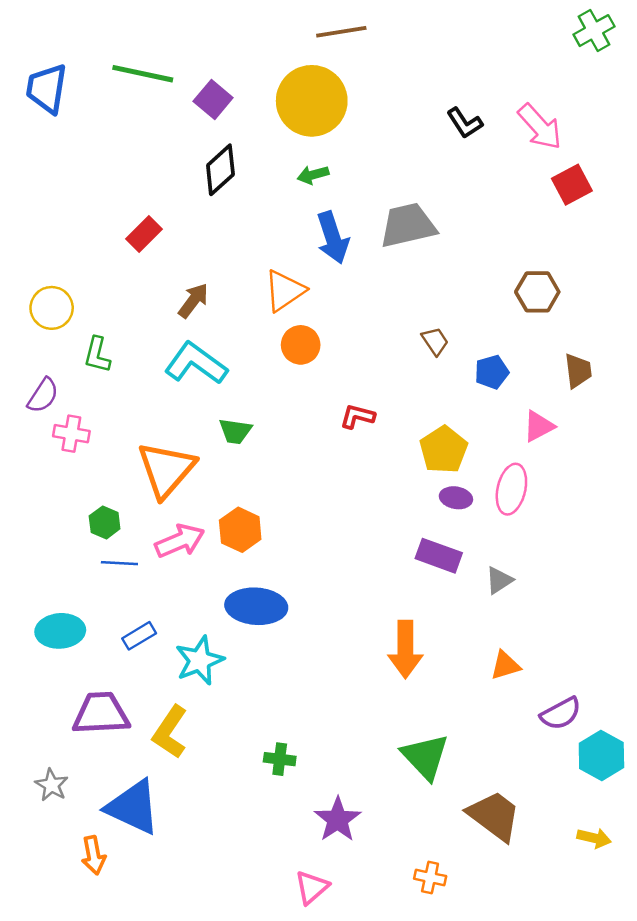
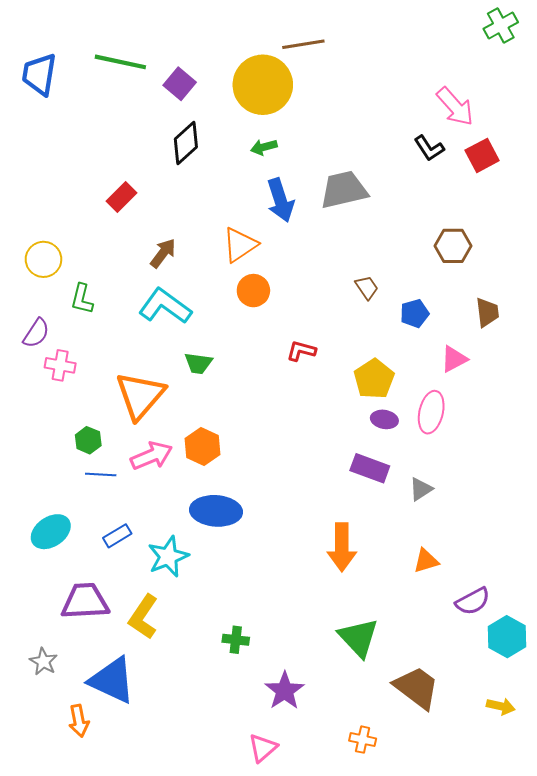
brown line: (341, 32) -> (303, 44), moved
black L-shape: (465, 123) -> (429, 148), moved
cyan ellipse: (60, 631) -> (51, 532), turned -30

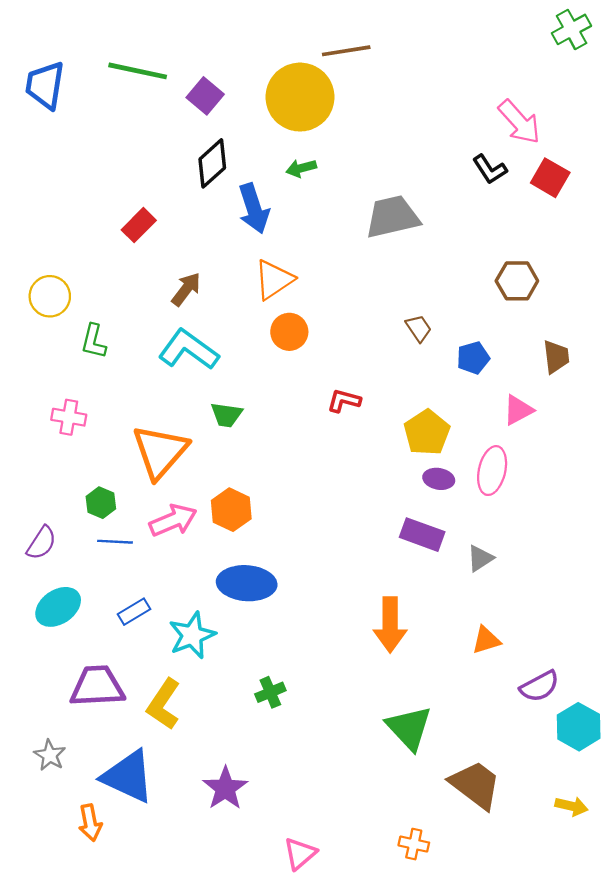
red square: (482, 155) -> (550, 178), turned -32
blue arrow: (280, 200) -> (254, 209), moved
purple semicircle: (36, 333) -> (41, 543), moved
green cross: (236, 640) -> (270, 692), moved, turned -30
purple star: (285, 691) -> (225, 788), moved

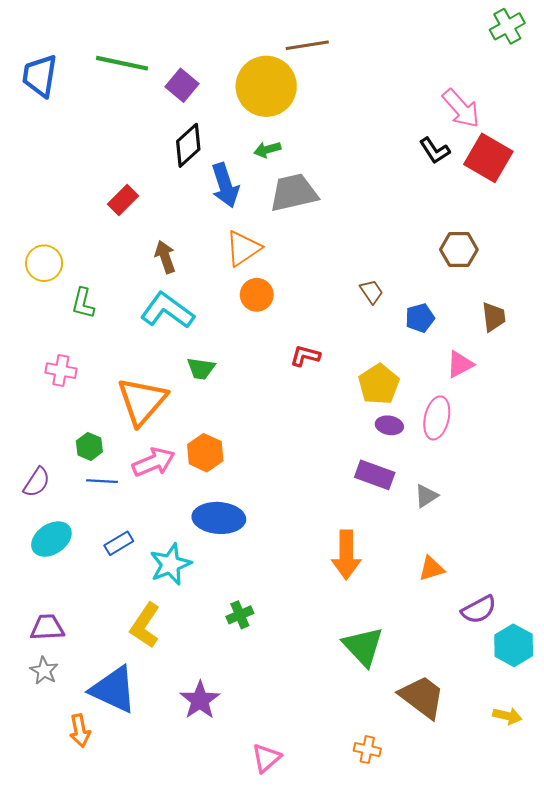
red square: (550, 178) -> (488, 158), size x1.4
gray trapezoid: (392, 217) -> (294, 193), moved
brown arrow: (186, 289) -> (165, 257), turned -56
purple trapezoid: (97, 686) -> (47, 627), moved, size x0.7

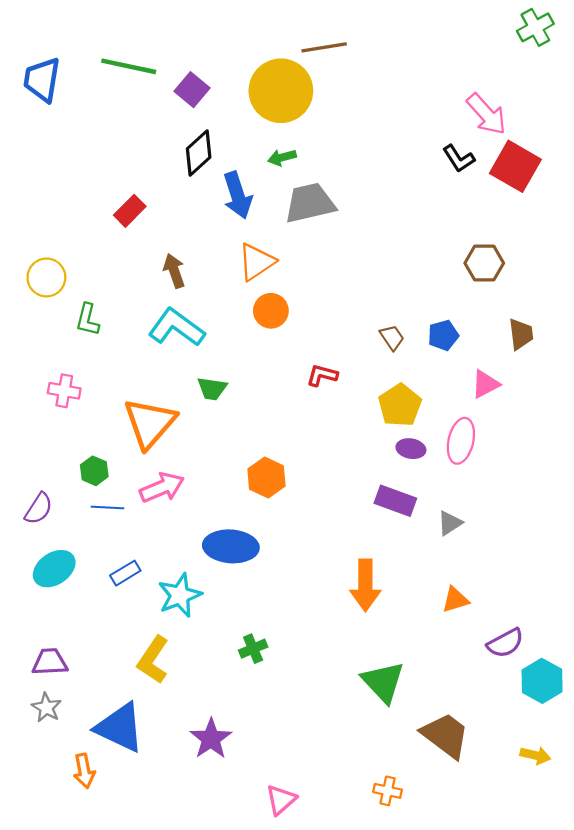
brown trapezoid: (371, 292) -> (392, 337), moved
orange hexagon: (205, 453) -> (266, 477), moved

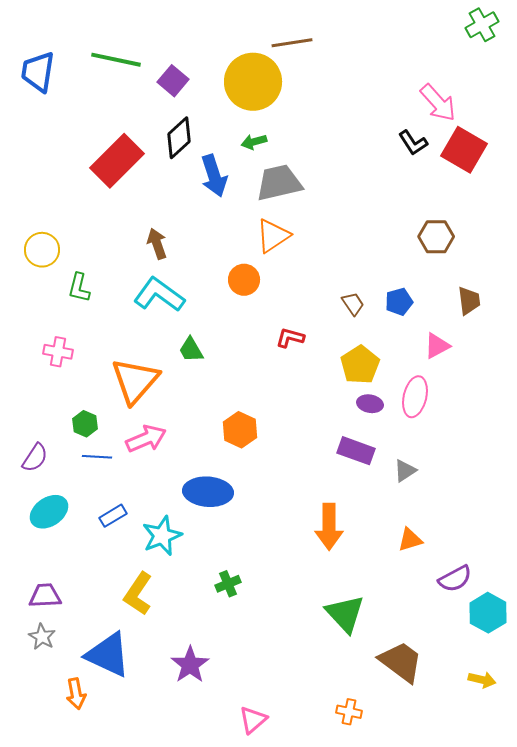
red rectangle: (130, 211) -> (117, 161), moved, size x1.8
orange triangle: (256, 262) -> (273, 236), moved
green trapezoid: (212, 389) -> (191, 350), turned 52

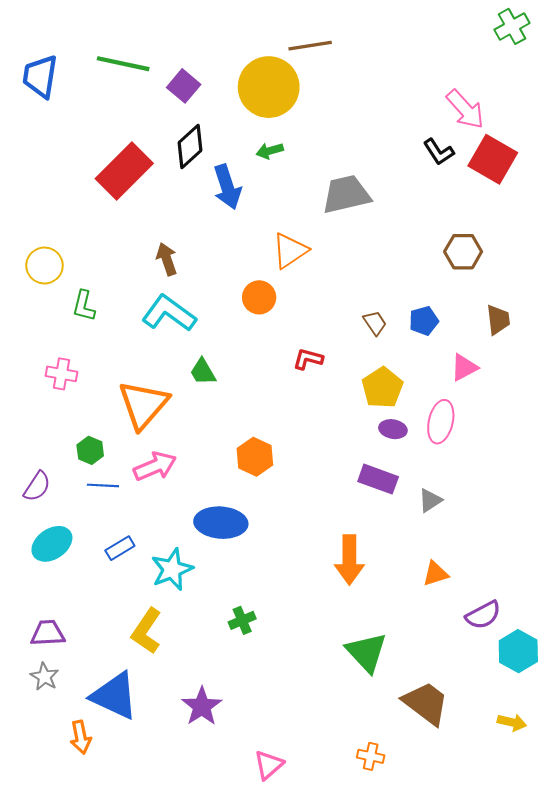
gray trapezoid: (279, 183) -> (346, 194), moved

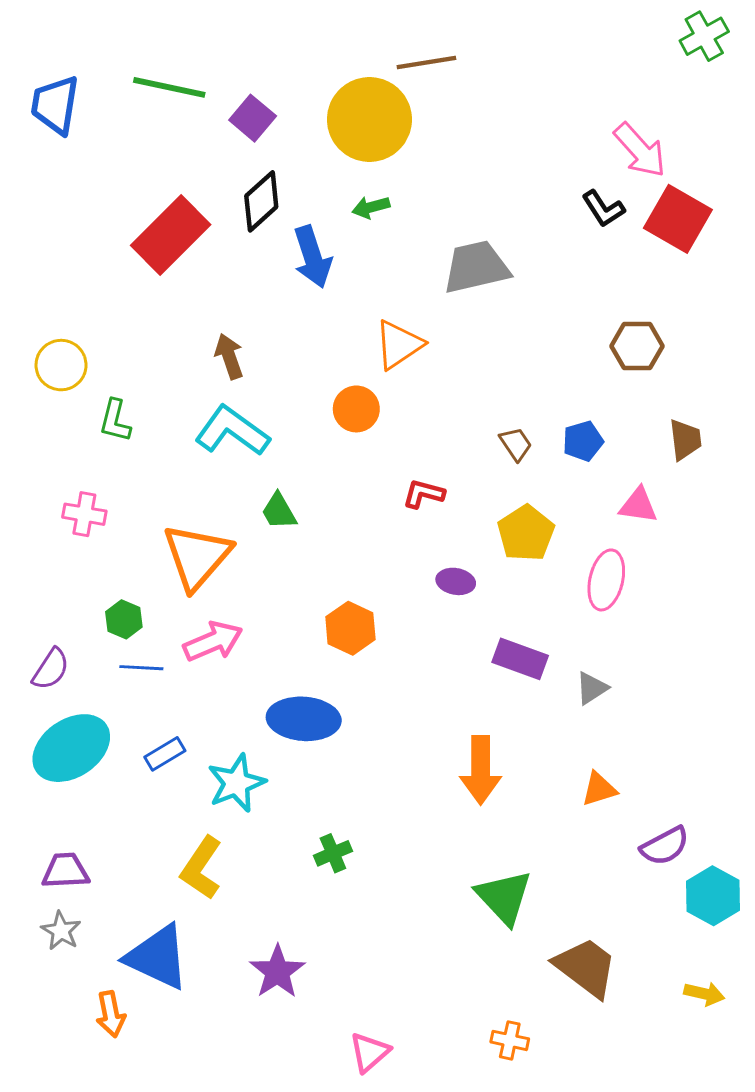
pink triangle: (464, 367) -> (638, 505), turned 36
purple ellipse: (393, 429) -> (456, 581), moved
cyan ellipse: (52, 544) -> (71, 748), size x1.4

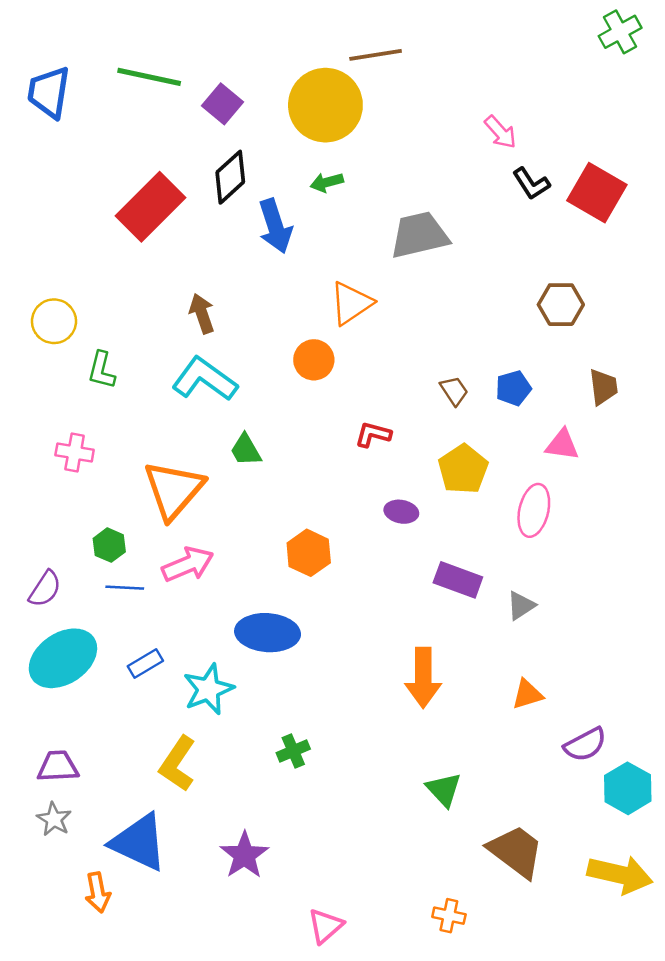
pink arrow: (640, 150) -> (500, 132), moved, size x0.7
green triangle: (504, 897) -> (444, 790), size x0.7
yellow arrow: (704, 994) -> (620, 874), size x1.8

